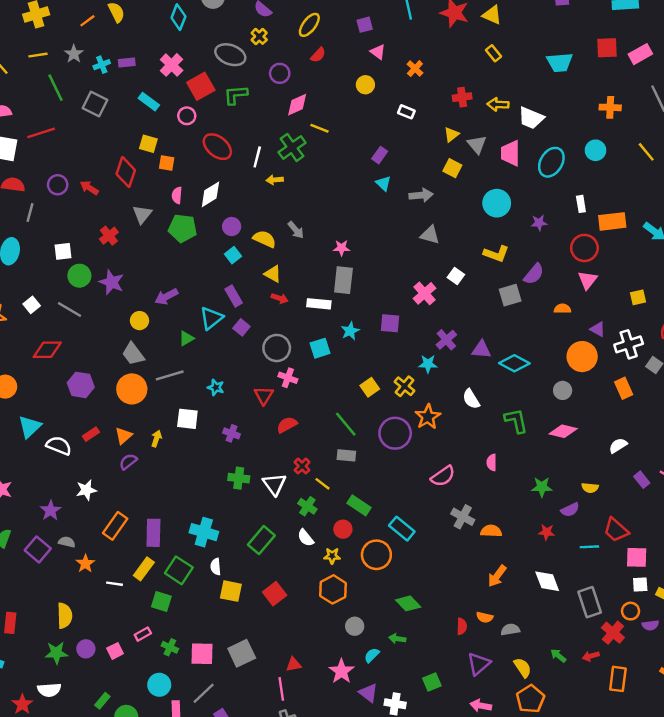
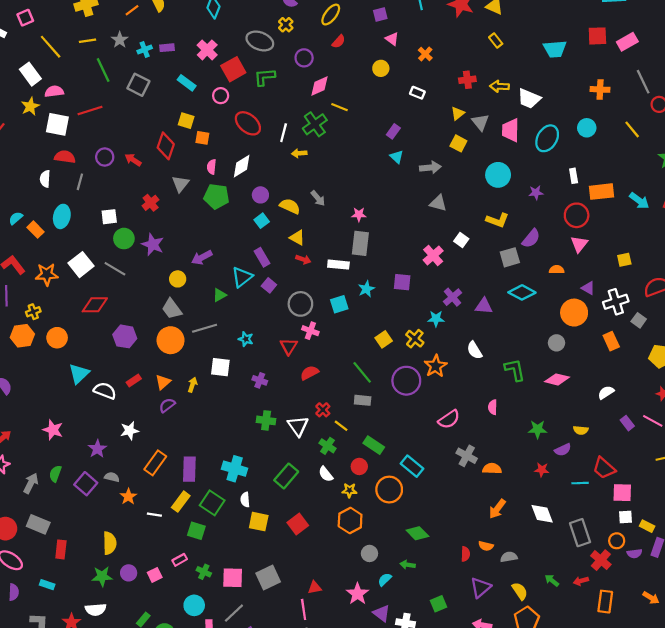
white square: (32, 305) -> (81, 265), size x1.6
cyan diamond: (514, 363) -> (522, 292), moved

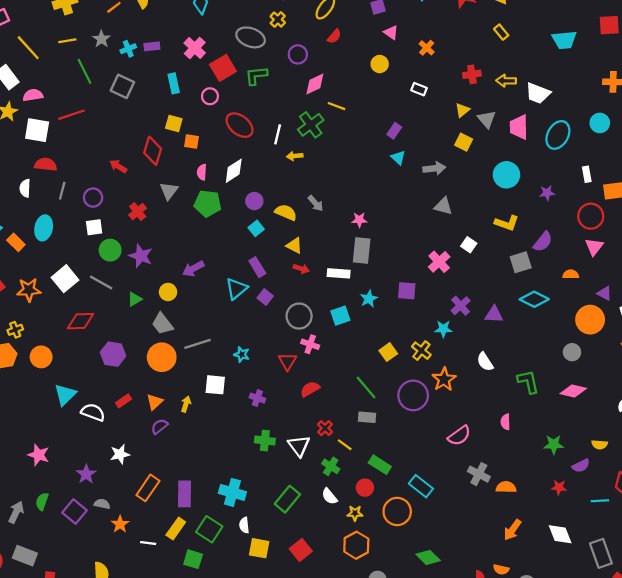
cyan rectangle: (187, 83) -> (174, 83), turned 42
purple circle: (105, 157) -> (93, 198), moved
green triangle: (220, 295) -> (135, 299), moved

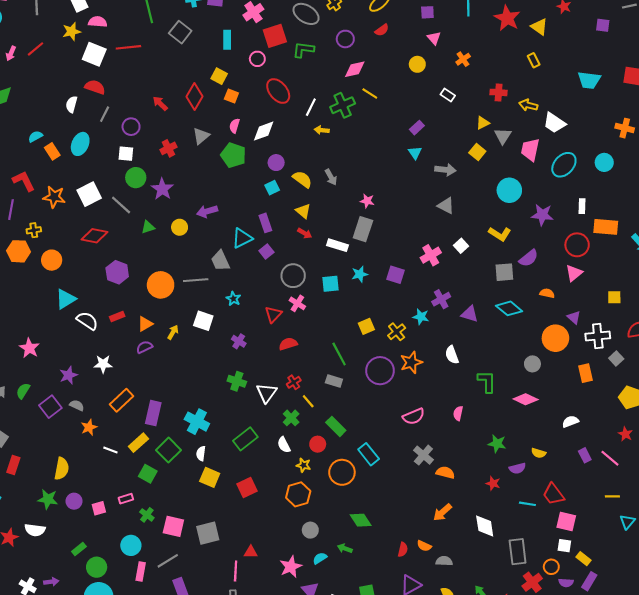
purple star: (547, 193) -> (542, 215), size x1.5
gray trapezoid: (162, 324) -> (220, 261), moved

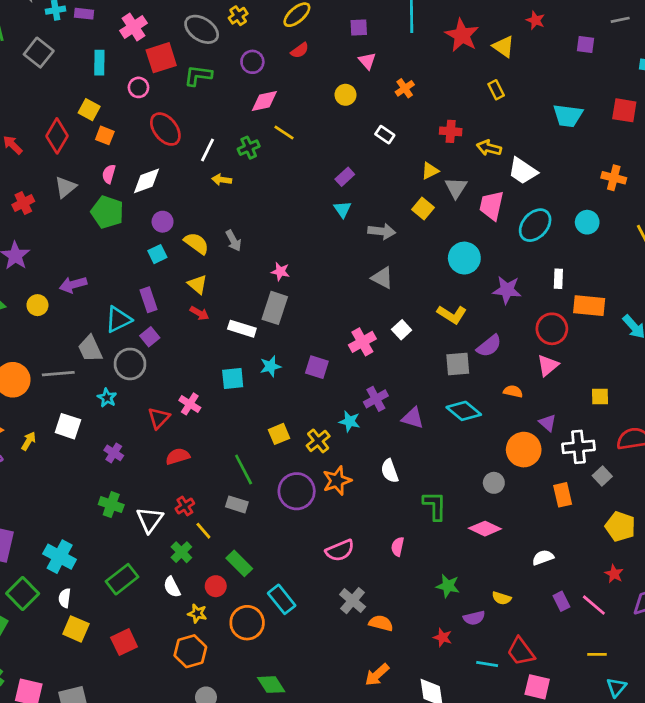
green cross: (343, 105) -> (249, 148), size x0.7
gray circle: (293, 276) -> (130, 364), moved

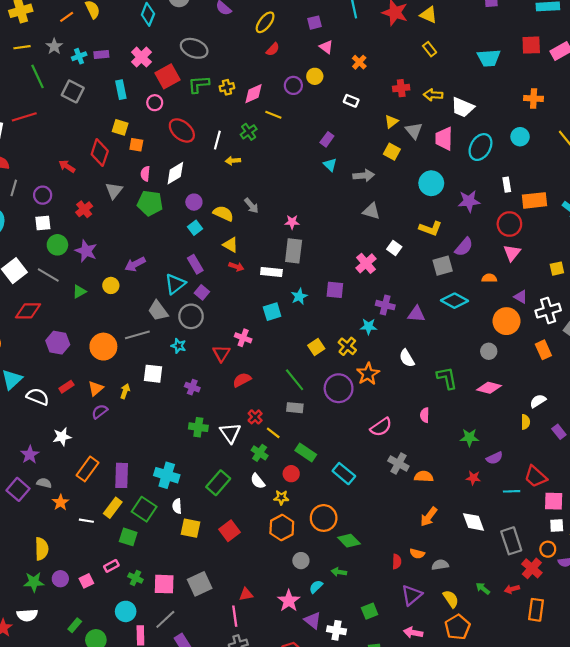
yellow cross: (238, 16) -> (227, 87), moved, turned 32
purple circle: (252, 62) -> (293, 85), moved
purple cross: (376, 399) -> (385, 305), turned -36
yellow semicircle: (502, 598) -> (525, 422), moved, turned -96
orange circle: (247, 623) -> (324, 518), moved

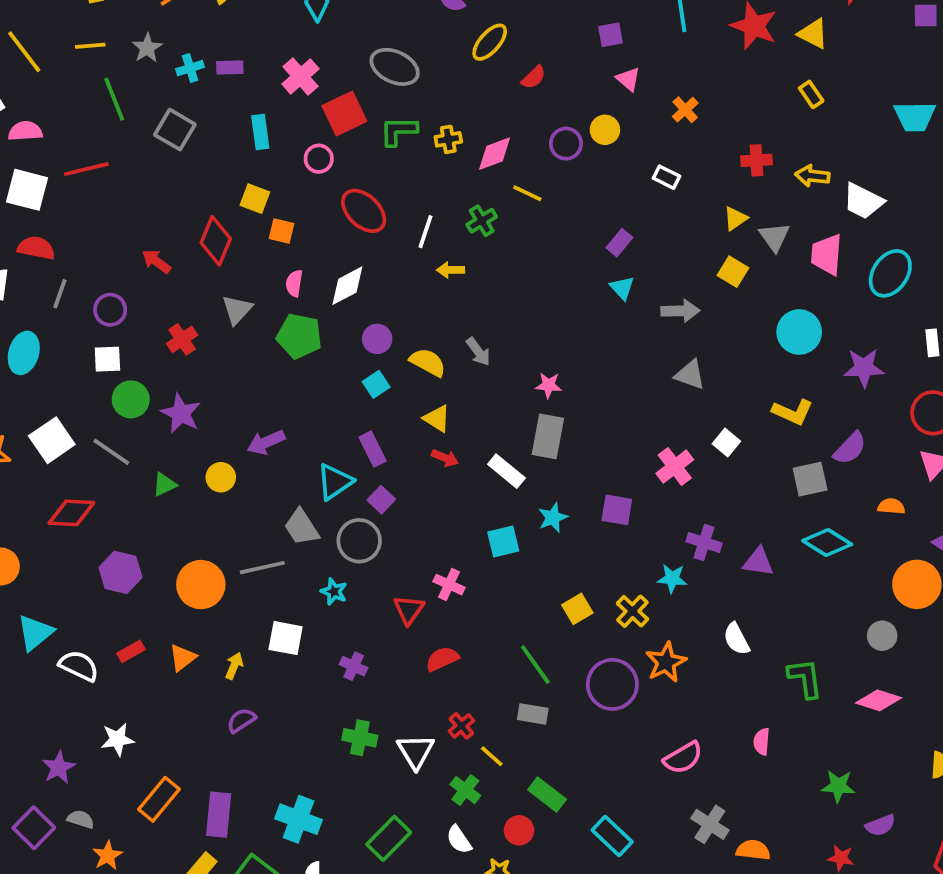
yellow ellipse: (265, 22) -> (490, 42), moved
white rectangle: (271, 272) -> (506, 471), turned 30
purple semicircle: (100, 412) -> (241, 720), moved

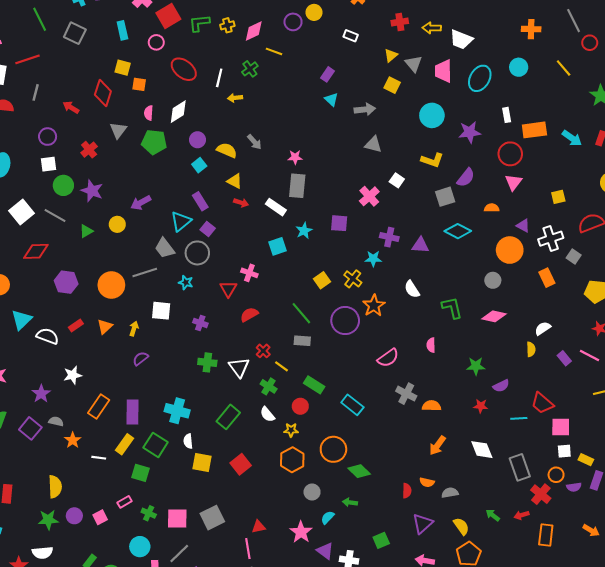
gray line: (60, 294) -> (36, 92), moved

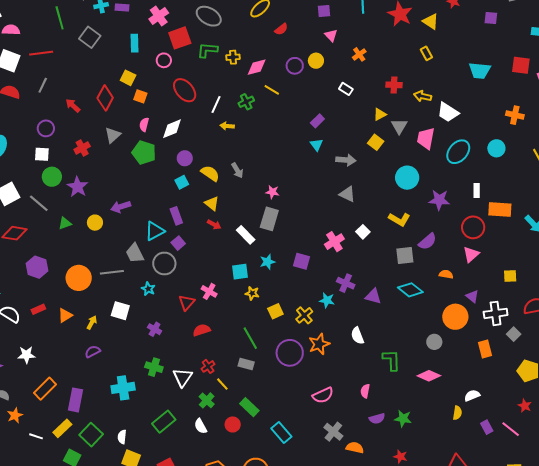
purple semicircle: (501, 386) -> (377, 419), moved
cyan cross: (177, 411) -> (123, 388), moved, turned -35
yellow star: (291, 430) -> (252, 293), moved

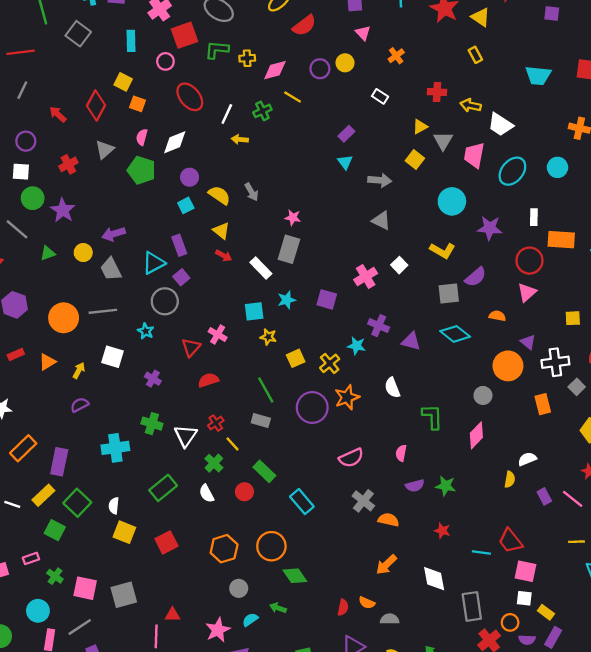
red semicircle: (281, 29) -> (304, 25), size x1.5
gray trapezoid: (135, 253) -> (111, 269), moved
pink diamond: (429, 376) -> (476, 435), turned -70

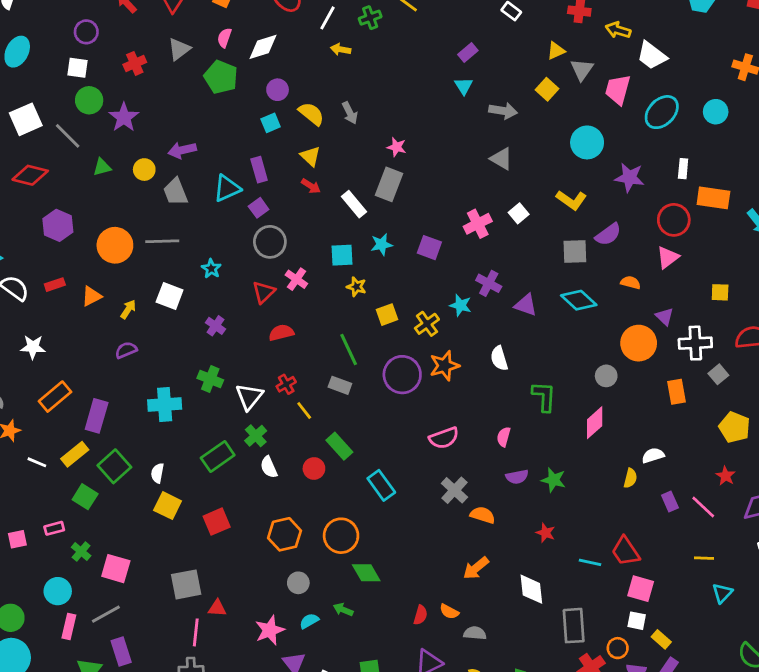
gray circle: (165, 301) -> (270, 242), moved
green cross: (214, 463) -> (256, 436), moved
gray square: (124, 595) -> (186, 584), moved

